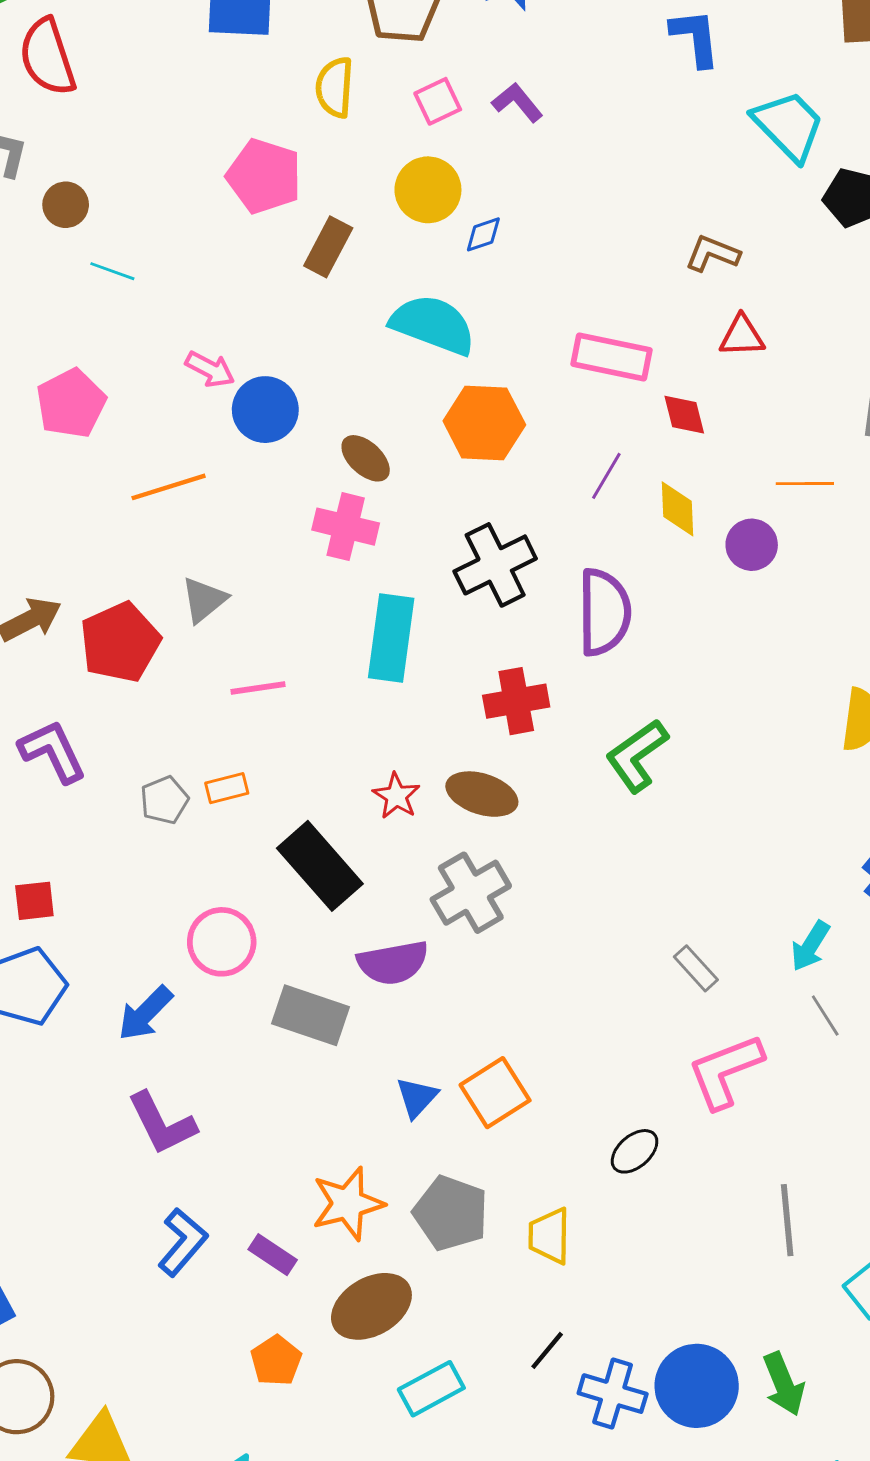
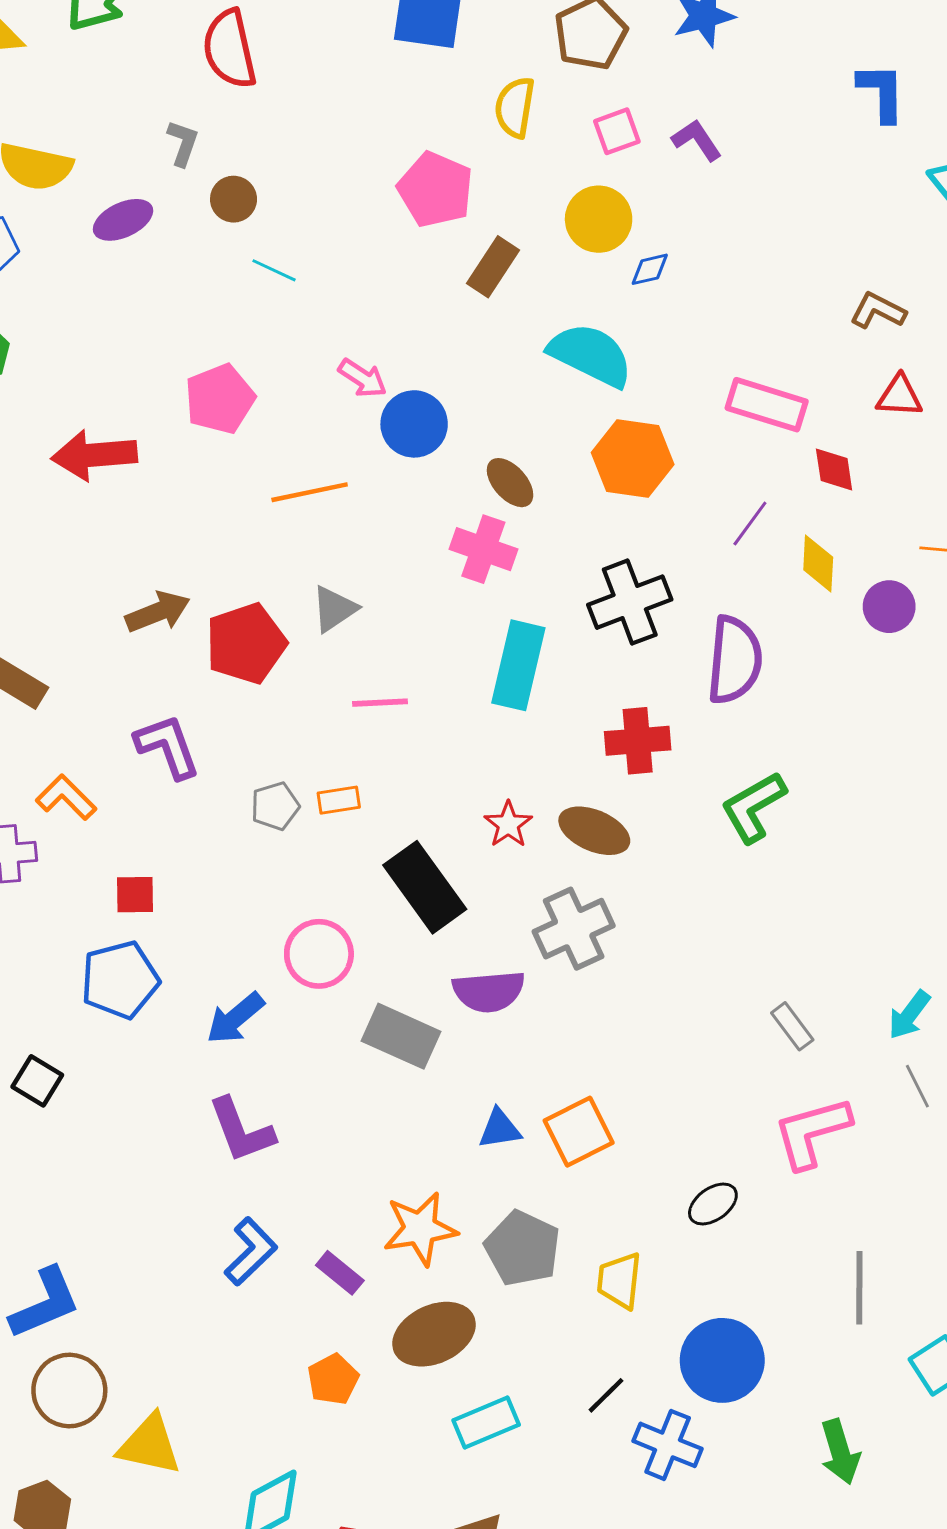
blue triangle: (417, 1097) -> (500, 1129), turned 33
blue circle: (697, 1386) -> (722, 1360), moved

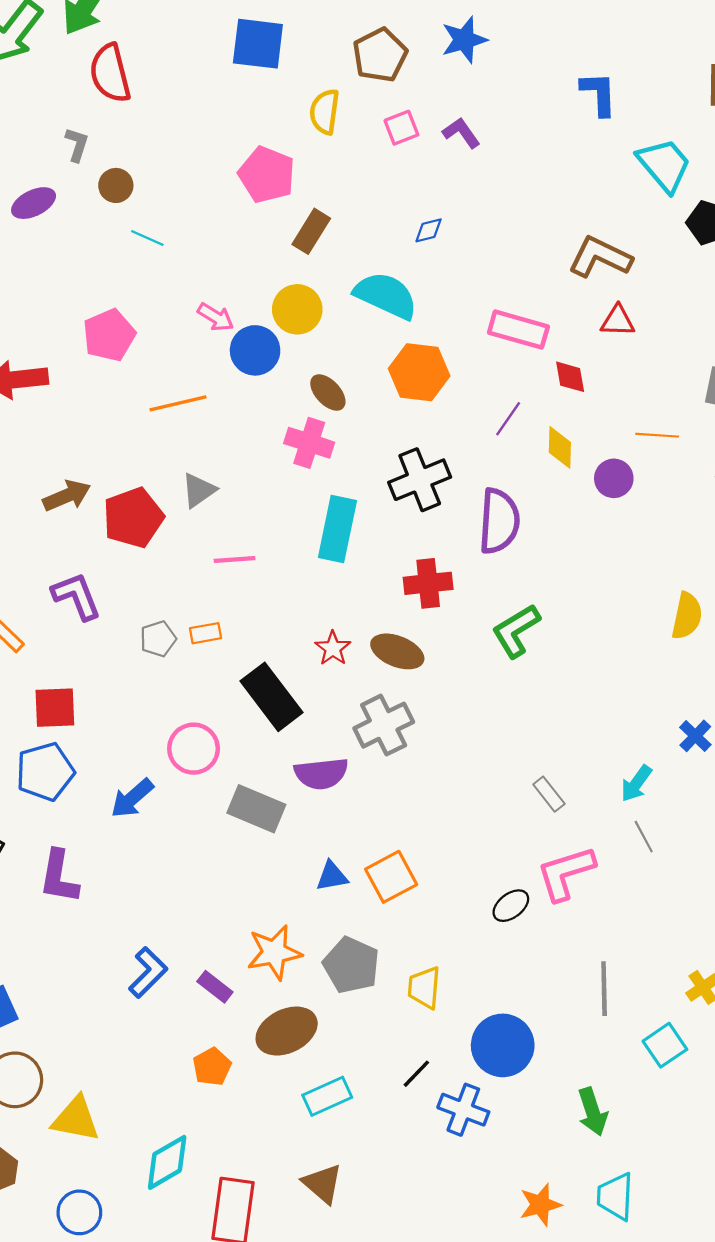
yellow circle: (599, 219) -> (297, 309), moved
brown L-shape: (878, 311) -> (600, 257), size x1.5
red square: (135, 895) -> (55, 708), size x1.4
purple L-shape: (241, 1130) -> (59, 877), moved, turned 32
black ellipse: (713, 1204) -> (511, 906), moved

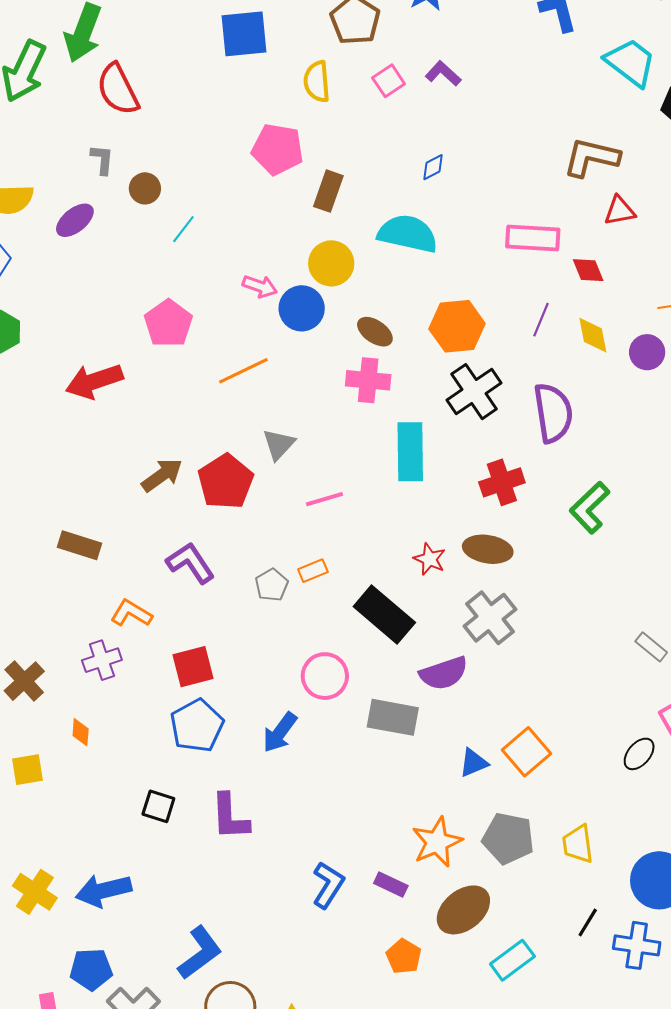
cyan line: (147, 238) -> (183, 229), turned -64
orange hexagon: (419, 372) -> (457, 326), moved

